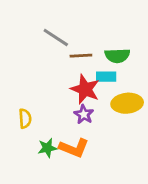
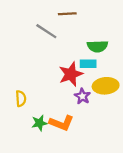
brown line: (81, 56) -> (67, 14), moved
red star: (85, 89) -> (71, 74), turned 30
purple star: (84, 114) -> (82, 96), moved

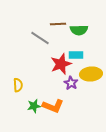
brown line: (67, 14) -> (58, 24), moved
gray line: (46, 31) -> (40, 38), moved
green semicircle: (97, 46) -> (79, 30), moved

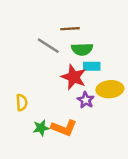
green semicircle: (79, 30) -> (82, 49), moved
red star: (61, 64) -> (74, 77), turned -30

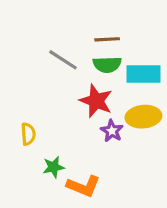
brown line: (70, 29) -> (107, 39), moved
cyan rectangle: (92, 66) -> (143, 74), moved, size x1.5
orange L-shape: (64, 128) -> (83, 186), moved

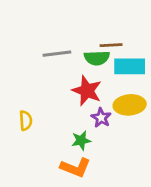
brown line: (107, 39) -> (111, 45), moved
gray line: (63, 60) -> (57, 54), turned -40
green star: (53, 167) -> (81, 140), moved

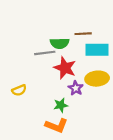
gray line: (57, 54) -> (45, 53), moved
green semicircle: (97, 58) -> (60, 43), moved
yellow semicircle: (26, 121) -> (19, 90), turned 72

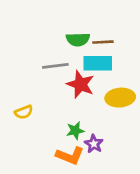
green semicircle: (60, 43) -> (78, 39), moved
cyan rectangle: (97, 50) -> (98, 63), moved
purple star: (76, 88) -> (94, 144), moved

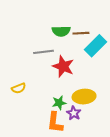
cyan rectangle: (98, 63) -> (95, 46), moved, turned -45
yellow ellipse: (120, 98) -> (84, 97), moved
orange L-shape: (70, 156) -> (55, 122), turned 75

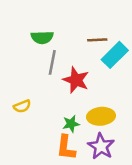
green semicircle: (61, 31) -> (42, 37), moved
gray line: (44, 52) -> (52, 62), turned -72
purple star: (74, 113) -> (101, 146), moved, size x1.5

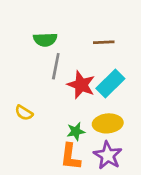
cyan rectangle: (115, 55) -> (110, 84), moved
yellow semicircle: (22, 106) -> (24, 113), turned 54

